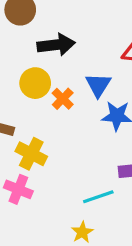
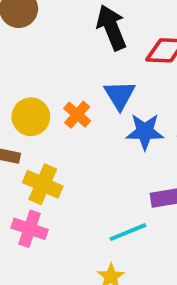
black arrow: (56, 45) -> (111, 27), moved, turned -102
yellow circle: (35, 83) -> (31, 117), moved

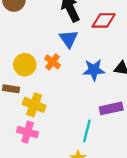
blue triangle: (120, 95) -> (69, 39), moved
cyan line: (128, 232) -> (87, 131), turned -50

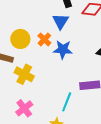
blue star: (94, 70) -> (63, 50), moved
pink cross: (28, 132) -> (24, 108), moved, turned 30

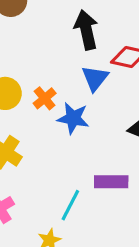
blue triangle: (60, 21) -> (95, 78), moved

